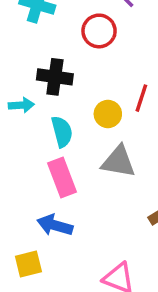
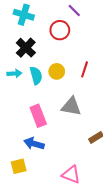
black cross: (55, 77) -> (26, 48), moved, turned 36
yellow circle: (108, 114) -> (57, 71), moved
cyan semicircle: (62, 132) -> (36, 76), moved

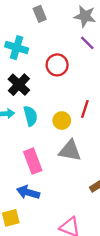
purple line: (74, 11) -> (87, 43), moved
yellow circle: (57, 71) -> (62, 121), moved

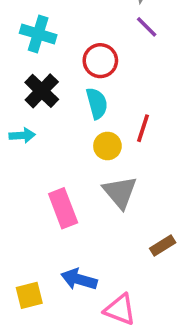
cyan semicircle: (30, 116) -> (97, 103), moved
gray triangle: (70, 151) -> (120, 192), turned 40
blue arrow: (28, 192) -> (79, 279), moved

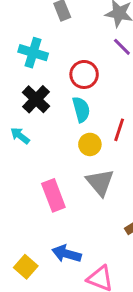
cyan arrow: (22, 135) -> (20, 136), turned -138
yellow square: (29, 295) -> (26, 267), turned -35

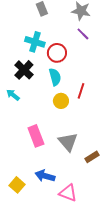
cyan cross: (33, 53) -> (35, 42), moved
gray triangle: (100, 182) -> (68, 142), moved

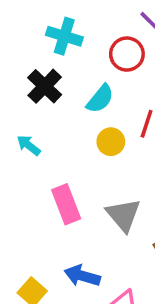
red circle: (57, 53) -> (127, 54), moved
cyan semicircle: (55, 77) -> (100, 99), turned 54
cyan arrow: (13, 95) -> (29, 145), moved

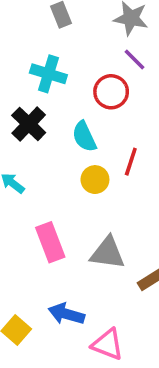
cyan semicircle: (100, 99) -> (84, 137), turned 116
gray triangle: (123, 215) -> (108, 253), turned -42

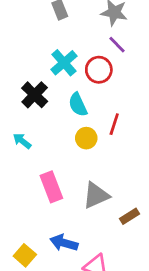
cyan cross: (48, 74) -> (64, 63), moved, turned 32
gray triangle: (108, 253) -> (96, 195), turned -32

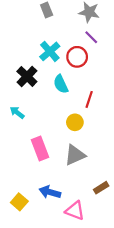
yellow circle: (86, 138) -> (75, 122), moved
brown rectangle: (130, 216) -> (101, 188), moved

